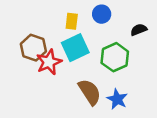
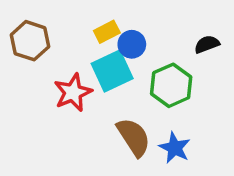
blue circle: (102, 14) -> (132, 44), moved
yellow rectangle: (72, 21) -> (107, 32), turned 56
brown hexagon: (33, 48) -> (30, 41), moved

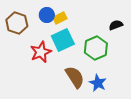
blue circle: (132, 44) -> (47, 15), moved

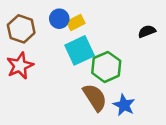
green hexagon: (96, 48) -> (106, 67), moved
red star: (41, 52) -> (20, 66), moved

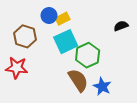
brown hexagon: (21, 29) -> (25, 36), moved
red star: (20, 66) -> (17, 68), moved, turned 30

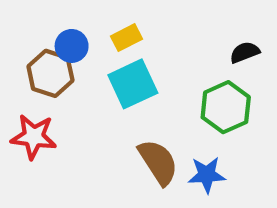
blue circle: (49, 16) -> (72, 46), moved
green hexagon: (88, 55) -> (226, 107), moved
blue star: (102, 86) -> (207, 175), turned -30

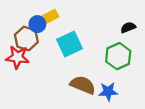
yellow rectangle: (126, 38) -> (51, 16), moved
red star: (34, 137) -> (17, 57), moved
brown semicircle: (158, 162) -> (83, 85), turned -35

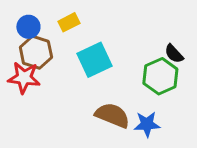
blue circle: (37, 24) -> (28, 27), moved
black semicircle: (128, 27) -> (174, 54), moved, turned -112

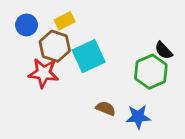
brown hexagon: (36, 52) -> (55, 46), moved
red star: (24, 78) -> (43, 73), moved
brown semicircle: (112, 115) -> (106, 108), size x0.6

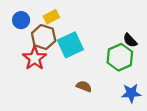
red star: (43, 73) -> (35, 58), turned 30
blue star: (138, 117) -> (131, 93), moved

